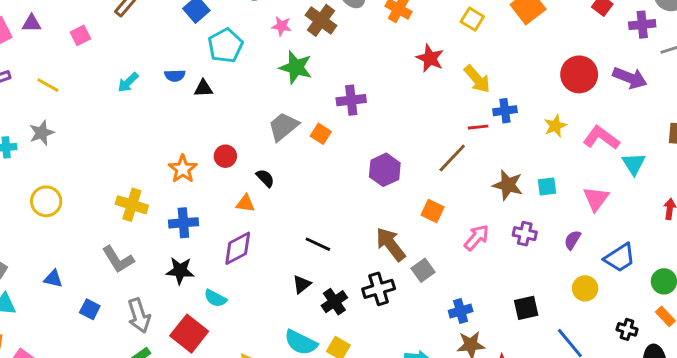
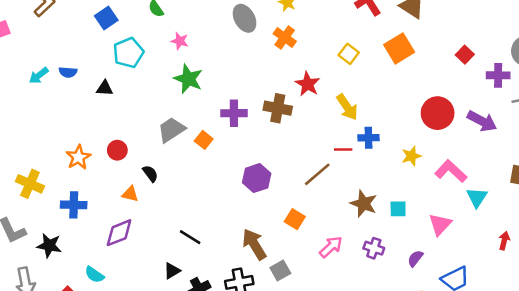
brown cross: (321, 20) -> (278, 108), moved, turned -32
blue semicircle: (175, 76) -> (68, 72), moved
black star: (180, 271) -> (49, 246), moved

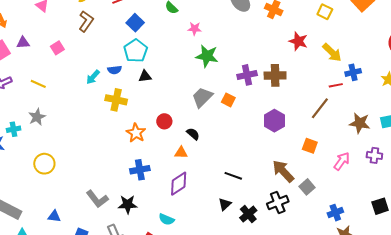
cyan pentagon: (128, 53) -> (136, 51), moved
brown cross: (278, 108) -> (275, 75), moved
yellow cross: (30, 184) -> (116, 100), moved

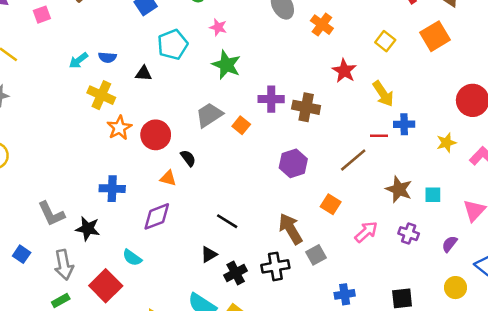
cyan pentagon: (136, 51) -> (173, 45), moved
red circle: (164, 121) -> (156, 135), size x1.5
orange star: (136, 133) -> (119, 128), moved

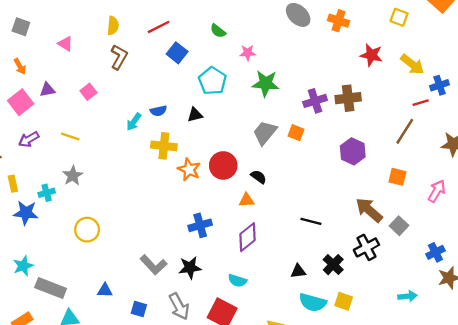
black triangle: (209, 254) -> (298, 271), moved, turned 42

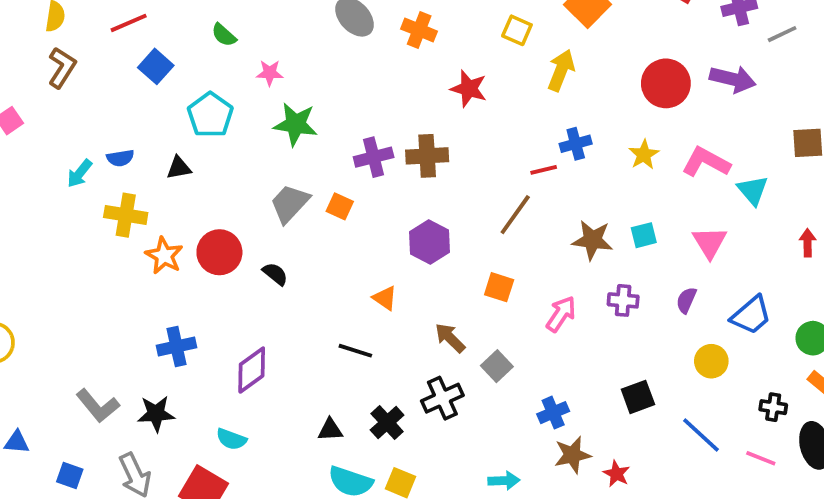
yellow arrow: (412, 64) -> (561, 70), moved, turned -110
orange triangle: (247, 200) -> (385, 298), moved, turned 35
brown arrow: (369, 210) -> (450, 338), size x0.7

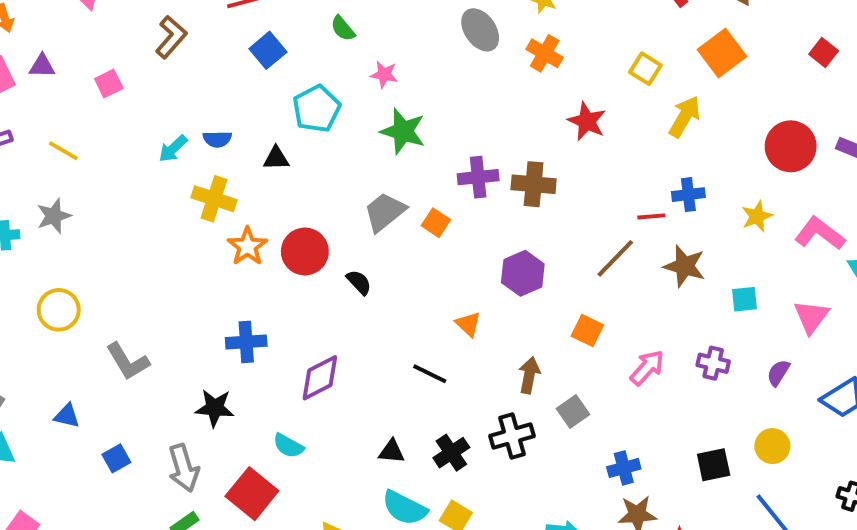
brown star: (592, 240) -> (685, 266), moved
brown arrow: (450, 338) -> (529, 375), turned 48
yellow circle: (711, 361) -> (772, 446), moved
gray L-shape: (98, 406) -> (128, 361), moved
blue square: (70, 476) -> (116, 458), turned 32

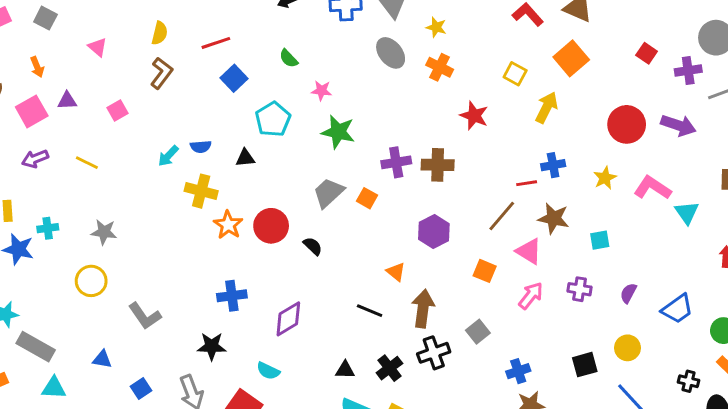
gray star: (54, 216) -> (104, 232), moved, turned 30
pink triangle: (811, 317) -> (529, 251), moved, turned -32
brown arrow: (529, 375) -> (423, 309), moved, size x1.4

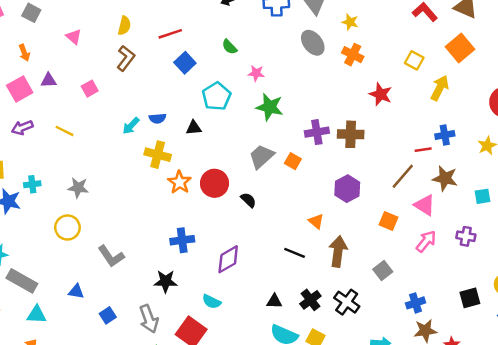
black cross: (434, 353) -> (347, 302), moved, turned -35

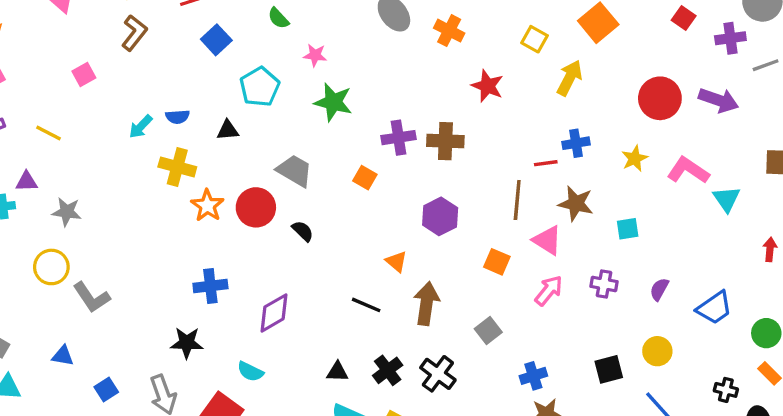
purple triangle: (49, 80) -> (27, 181), moved
gray trapezoid: (261, 156) -> (295, 171), moved, turned 72
brown line: (403, 176) -> (517, 200), turned -36
gray L-shape: (111, 256) -> (91, 297), moved

